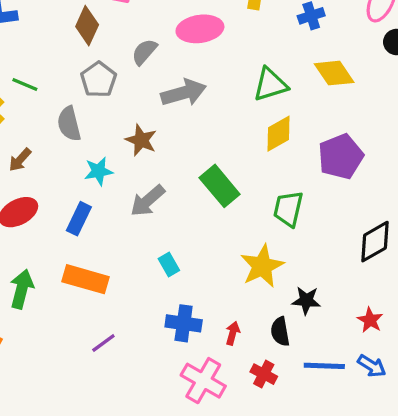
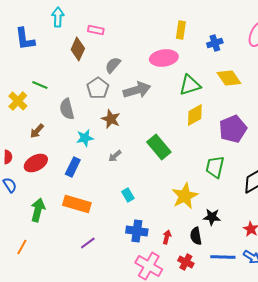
pink ellipse: (200, 29) -> (164, 58), moved
gray pentagon: (99, 80) -> (98, 88), moved
gray arrow: (148, 201) -> (115, 156), size x0.6
green trapezoid: (288, 209) -> (215, 167), moved

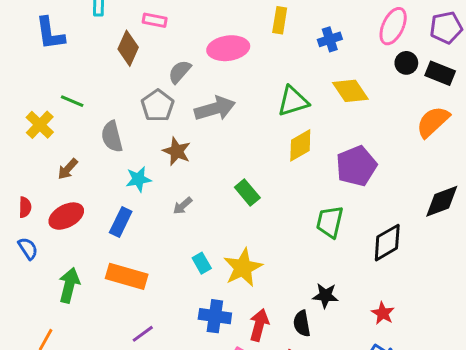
pink ellipse: (164, 58) -> (228, 48), moved
green rectangle: (159, 147) -> (247, 192), size x0.7
yellow star: (185, 196) -> (243, 268), moved
red arrow: (167, 237) -> (259, 325), size x1.5

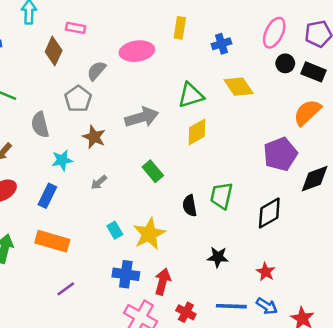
gray arrow: (215, 109) -> (142, 117), moved
purple pentagon: (356, 166) -> (280, 154), moved
black semicircle: (302, 324) -> (190, 206), moved

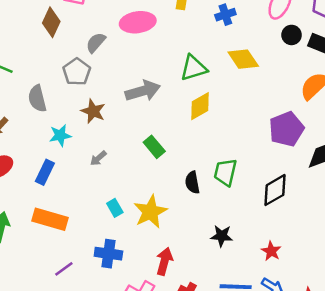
blue cross: (126, 274) -> (108, 254), moved

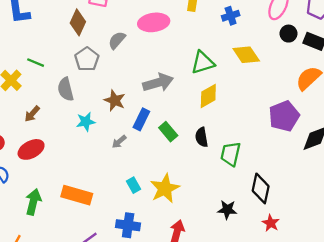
gray pentagon: (77, 72) -> (87, 59), moved
blue rectangle: (45, 172) -> (141, 119), moved
black semicircle: (192, 182) -> (202, 137), moved
black diamond: (275, 190) -> (261, 188), moved, turned -48

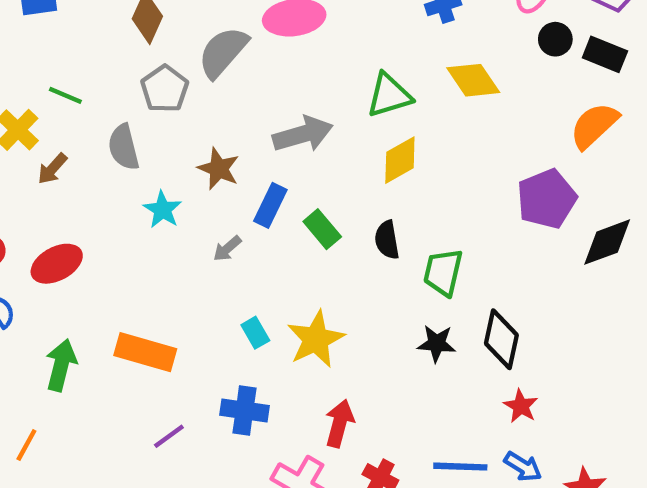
gray semicircle: (117, 40) -> (223, 52), size x1.5
brown arrow: (32, 114) -> (52, 169), moved
cyan star: (86, 122) -> (162, 210), turned -30
black star: (227, 210) -> (437, 344), moved

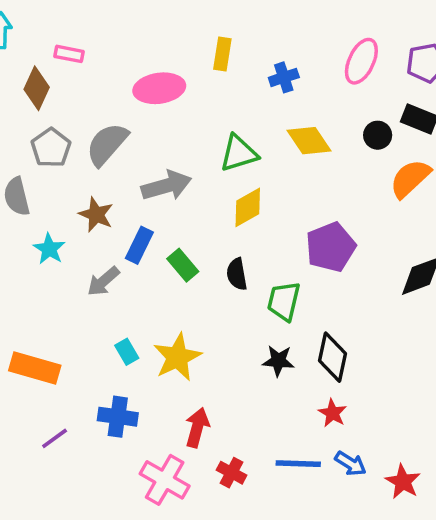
black circle: (555, 39) -> (378, 135), moved
gray semicircle: (223, 52) -> (107, 144), moved
purple pentagon: (547, 199) -> (331, 247), moved
gray arrow: (227, 249) -> (103, 281), size x1.4
red star: (521, 406) -> (333, 413), moved

